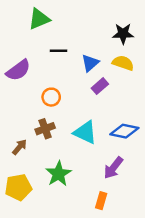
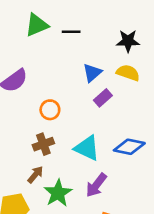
black line: (58, 51) -> (71, 32), moved
brown arrow: (19, 147) -> (35, 175), moved
purple arrow: (113, 168) -> (96, 185), moved

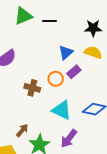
orange circle: (50, 110) -> (56, 79), moved
brown cross: (43, 144) -> (32, 88), moved, turned 35

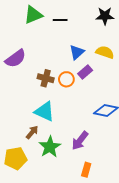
black star: (93, 28) -> (105, 16), moved
brown cross: (32, 88) -> (46, 78), moved
cyan triangle: (62, 110) -> (45, 112), moved

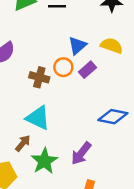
orange circle: (66, 79) -> (63, 67), moved

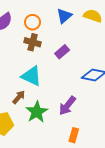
orange circle: (63, 67) -> (33, 22), moved
purple rectangle: (87, 70) -> (62, 52), moved

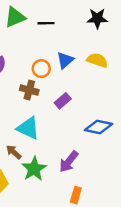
orange circle: (33, 22) -> (41, 69), moved
brown arrow: (19, 97) -> (14, 152), turned -88

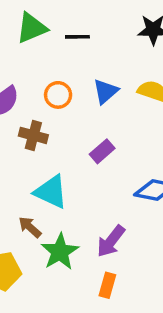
orange circle: (41, 69) -> (58, 95), moved
brown cross: (29, 90) -> (33, 135), moved
orange rectangle: (76, 195) -> (107, 285), moved

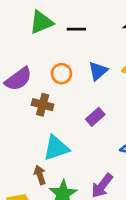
cyan triangle: (51, 192) -> (56, 148), turned -44
brown arrow: (30, 227) -> (40, 175), turned 30

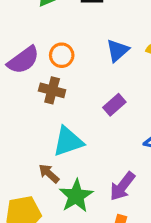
orange circle: (62, 74) -> (62, 55), moved
brown arrow: (40, 175) -> (49, 173), turned -30

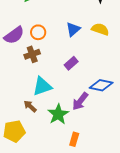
brown cross: (52, 90) -> (32, 54), turned -35
purple arrow: (122, 186) -> (80, 101), moved
green star: (76, 196) -> (58, 114), moved

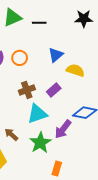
yellow semicircle: (100, 29) -> (75, 70), moved
brown cross: (32, 54) -> (27, 90), moved
cyan triangle: (42, 86) -> (37, 114), moved

